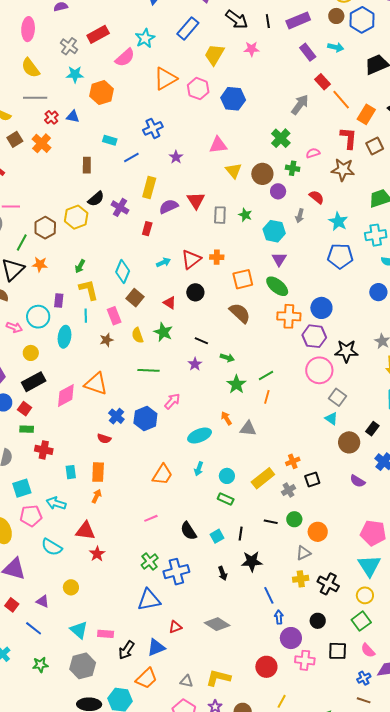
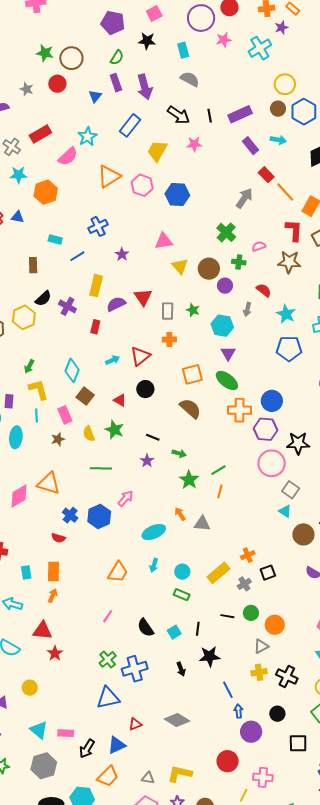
orange cross: (217, 257) -> (169, 339), moved
pink line: (151, 518) -> (108, 616), turned -32
pink cross: (305, 660) -> (263, 777), moved

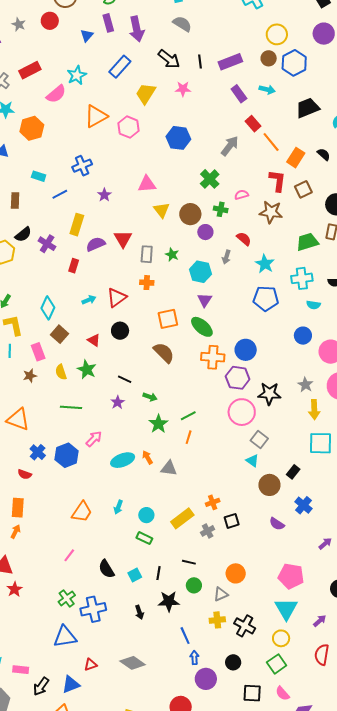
blue hexagon: (177, 194) -> (178, 138), moved
cyan ellipse: (154, 532) -> (123, 460), moved
green circle: (251, 613) -> (194, 585), moved

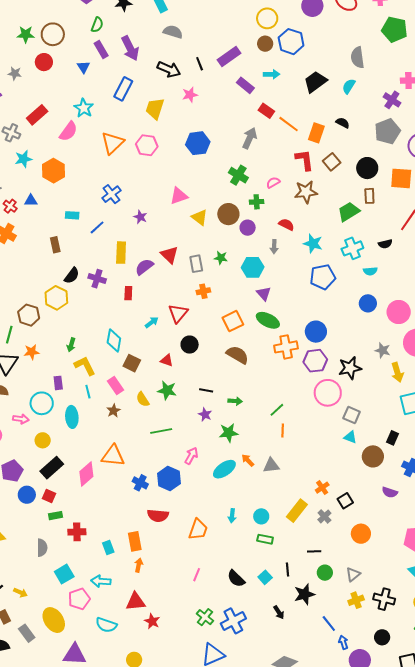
green star: (158, 424) -> (229, 433), moved, turned -30
red semicircle: (25, 474) -> (158, 516), moved, size x1.5
orange circle: (236, 573) -> (361, 534), moved

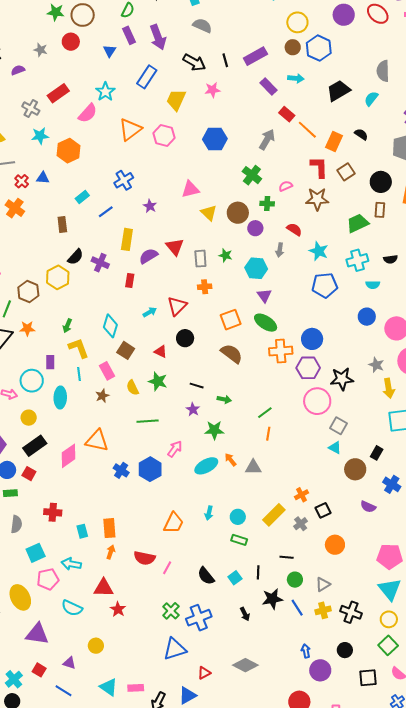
cyan rectangle: (72, 215) -> (82, 197), turned -48
green rectangle: (56, 516) -> (10, 493), moved
red semicircle: (158, 516) -> (145, 558), moved
blue line: (329, 623) -> (297, 608), moved

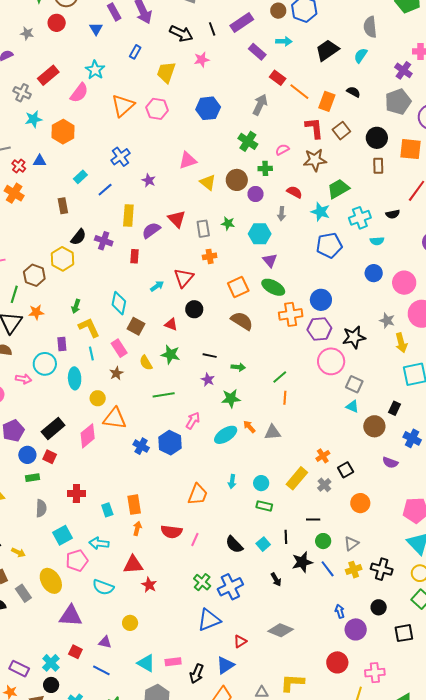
blue rectangle: (147, 77) -> (135, 52), size x0.6
green trapezoid: (358, 223) -> (338, 189), moved
yellow circle: (29, 418) -> (98, 398), moved

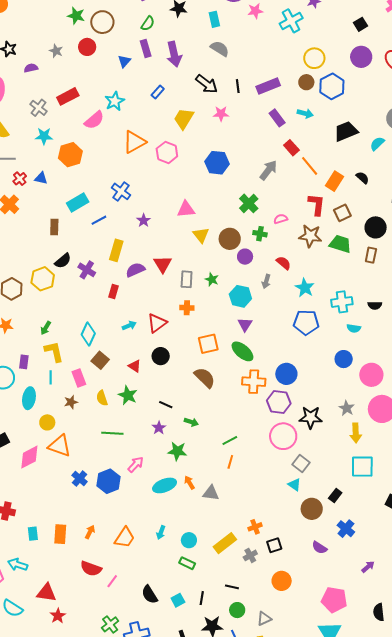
blue cross: (120, 157) -> (121, 191), turned -30
cyan rectangle: (80, 177) -> (78, 202), size x1.5
green trapezoid: (338, 189) -> (340, 244), moved, turned 35
orange arrow: (137, 528) -> (90, 532), moved

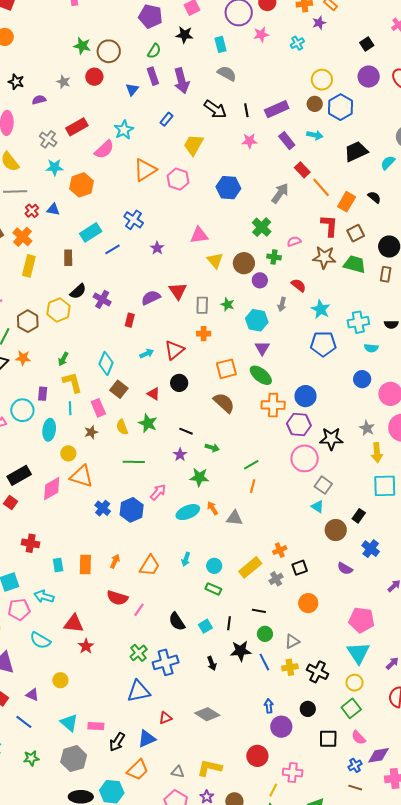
cyan cross: (291, 21) -> (297, 43), size x0.6
pink star: (221, 114) -> (249, 141), moved
yellow rectangle: (116, 250) -> (29, 266), moved

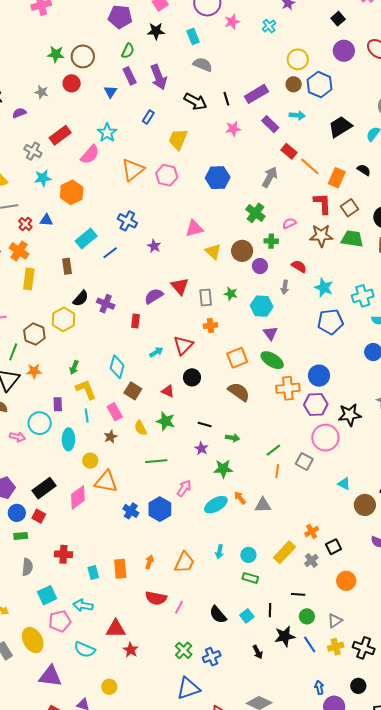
gray square: (323, 485) -> (304, 461), moved
blue cross: (166, 662) -> (212, 657), size x0.7

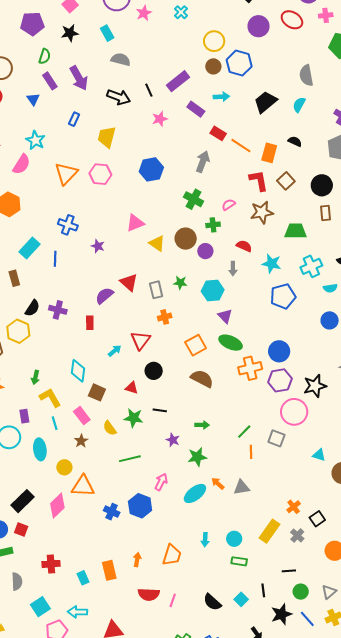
green trapezoid: (352, 239) -> (296, 231), moved
blue line: (110, 253) -> (55, 259), turned -42
black line: (205, 425) -> (160, 410), moved

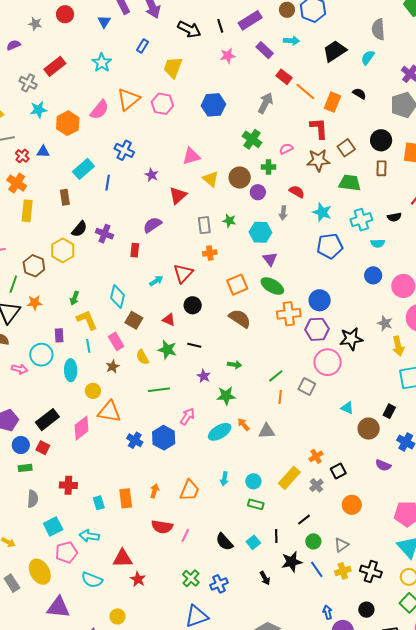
pink semicircle: (22, 164) -> (100, 110), moved
brown square: (286, 181) -> (346, 148), moved
red triangle: (129, 282) -> (178, 195), moved, turned 30
black line: (289, 571) -> (304, 520), turned -40

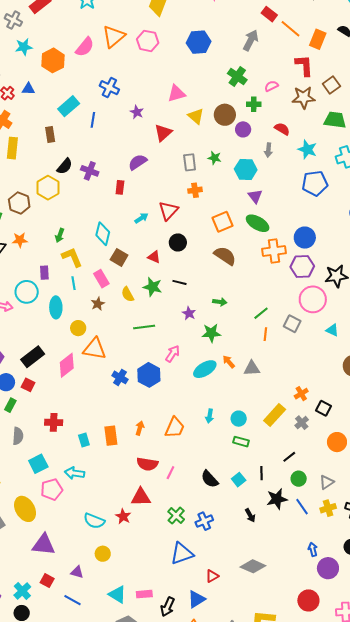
cyan triangle: (347, 408) -> (332, 330), moved
green rectangle: (25, 468) -> (10, 405), turned -56
black square: (338, 471) -> (323, 408), turned -35
red triangle: (123, 558) -> (141, 497), moved
cyan semicircle: (92, 580) -> (94, 521), moved

